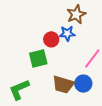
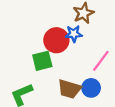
red circle: (51, 39) -> (56, 40), size x1.5

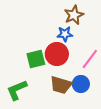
red circle: (56, 40) -> (57, 54), moved

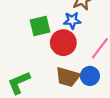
green square: (36, 59) -> (40, 26), moved

